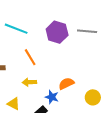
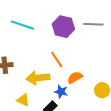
orange line: (30, 57) -> (57, 60), moved
yellow arrow: (29, 82) -> (38, 78), size x1.6

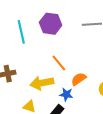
cyan line: (22, 25) -> (21, 32), turned 65
purple hexagon: (63, 27) -> (51, 24), moved

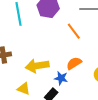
orange line: (59, 63) -> (74, 31), moved

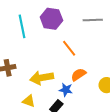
orange line: (74, 31) -> (69, 48), moved

